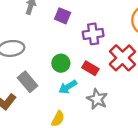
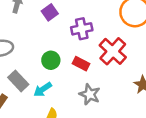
purple square: (63, 16) -> (50, 12), turned 35
cyan arrow: (68, 87) -> (43, 89), moved

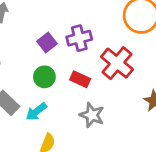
purple square: (50, 12) -> (47, 43), moved

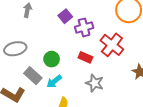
purple square: (47, 43) -> (65, 16), moved
green circle: (44, 77) -> (52, 59), moved

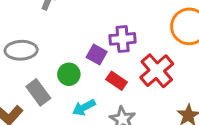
purple square: (65, 16) -> (97, 54), moved, turned -32
cyan arrow: (54, 81) -> (84, 107), moved

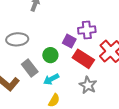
red rectangle: (117, 81) -> (83, 59), size x1.5
cyan arrow: (84, 107) -> (51, 79), moved

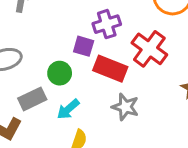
gray rectangle: (30, 68) -> (32, 99), turned -66

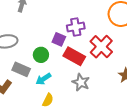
gray rectangle: (32, 99) -> (21, 69), turned 42

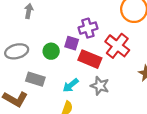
green circle: (41, 55) -> (51, 51), moved
cyan arrow: (43, 79) -> (71, 85), moved

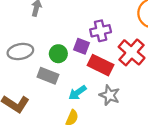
gray rectangle: (35, 79) -> (48, 76), moved

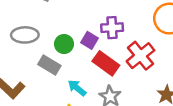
cyan arrow: (77, 93) -> (77, 88), turned 66

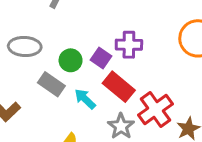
red cross: (140, 56) -> (155, 109), moved
cyan arrow: (77, 88) -> (85, 99), moved

